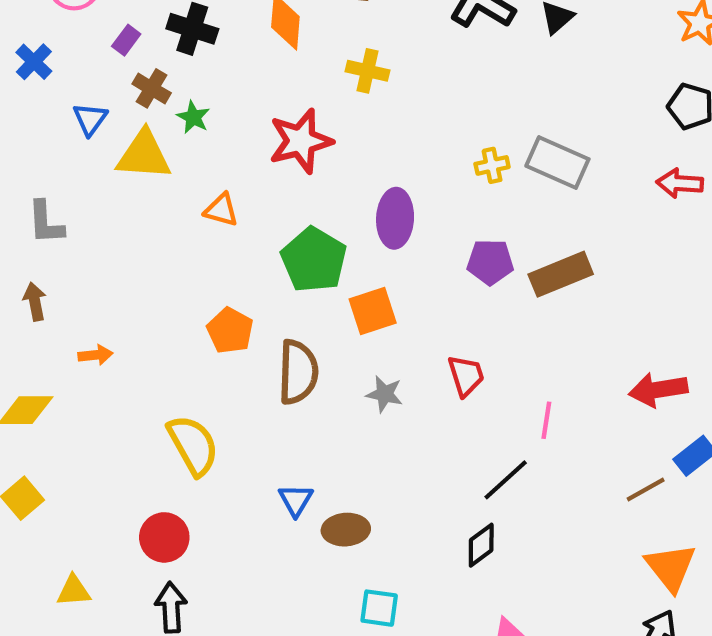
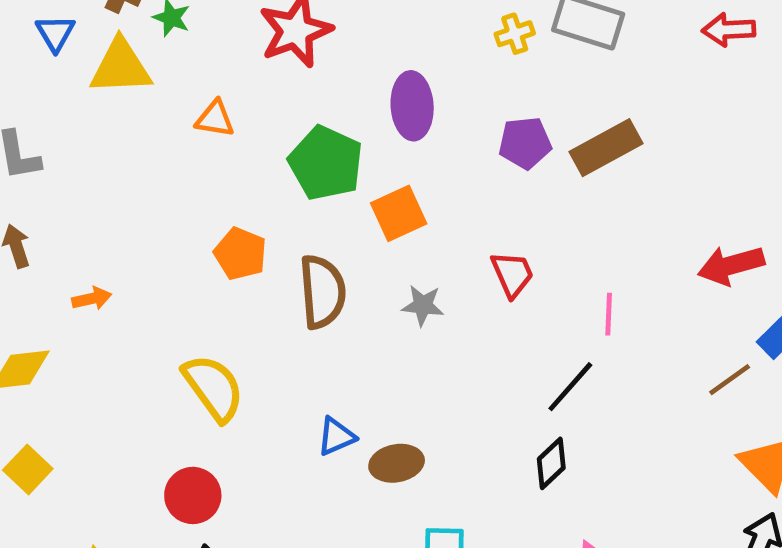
blue triangle: (296, 500) -> (336, 436), turned 42

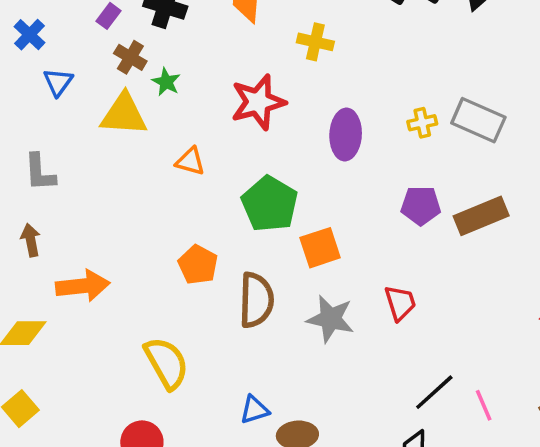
blue triangle: (55, 33) -> (58, 82), moved
purple ellipse: (412, 106) -> (346, 134), moved
orange arrow: (92, 299) -> (83, 286), size x1.8
gray star: (423, 305) -> (330, 319), size x1.5
pink line: (609, 314) -> (484, 405), moved, turned -32

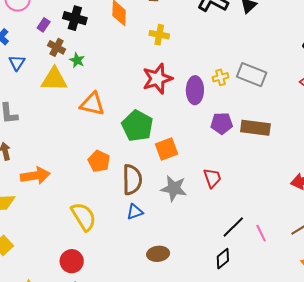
red star: (258, 102) -> (157, 79), moved
purple ellipse: (346, 134) -> (195, 90), moved
orange triangle: (190, 161) -> (92, 104), size x1.5
brown rectangle: (481, 216) -> (255, 128), turned 32
blue triangle: (254, 410) -> (135, 212), moved

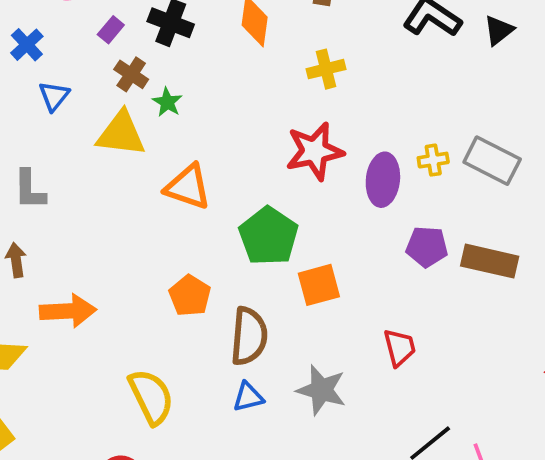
yellow cross: (159, 35) -> (326, 69), turned -30
gray star: (174, 188) -> (321, 390), moved

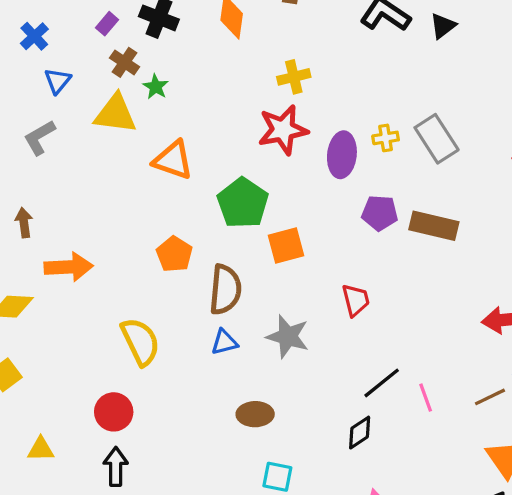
yellow cross: (326, 69) -> (294, 77), moved
gray rectangle: (492, 161) -> (437, 139), turned 30
gray L-shape: (30, 190) -> (40, 138), moved, turned 60

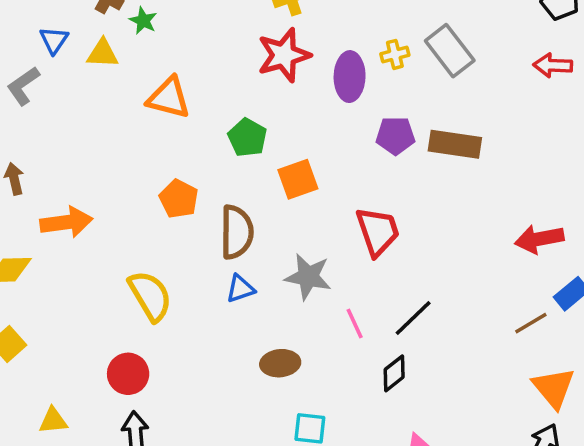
blue triangle: (58, 81) -> (54, 40), moved
yellow triangle: (115, 114) -> (103, 53), size x0.7
green pentagon: (243, 203) -> (247, 138), size x0.7
red trapezoid: (356, 300) -> (378, 231), size x1.4
pink line: (426, 398) -> (355, 323), moved

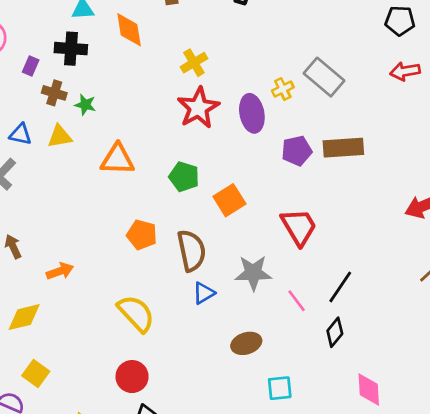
blue triangle: (54, 40) -> (20, 134), turned -40
orange arrow: (66, 222) -> (60, 271), size x0.7

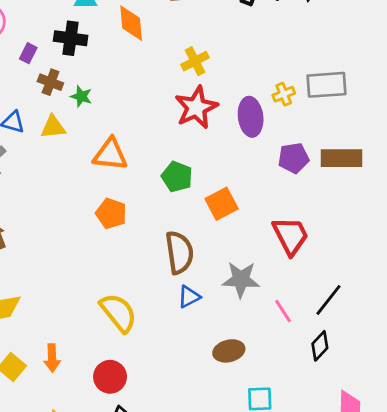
gray rectangle: (324, 77) -> (327, 85), turned -48
orange pentagon: (142, 235) -> (111, 213), moved
orange arrow: (60, 271) -> (52, 358), moved, turned 104

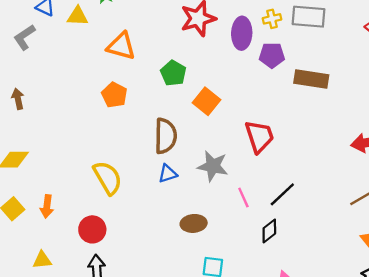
purple pentagon: (294, 158) -> (272, 55), moved
orange square: (222, 204) -> (207, 101), turned -32

